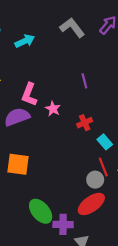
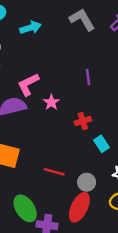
pink L-shape: (29, 95) -> (28, 84), turned 35
red line: (103, 167) -> (54, 172), moved, turned -60
red ellipse: (91, 204) -> (79, 207), turned -36

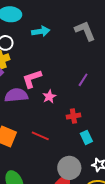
purple line: (88, 77) -> (83, 80), turned 32
red line: (54, 172) -> (40, 136), moved
gray circle: (87, 182) -> (69, 168), size x1.5

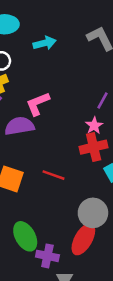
pink star: (49, 97) -> (94, 126), moved
red cross: (73, 116) -> (94, 147), size x1.5

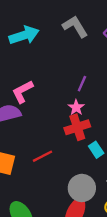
cyan arrow: (45, 43) -> (24, 35), size x1.4
red line: (54, 175) -> (43, 156), turned -42

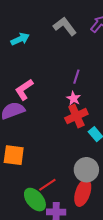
cyan arrow: (24, 35) -> (20, 39), size x0.7
red line: (43, 156) -> (47, 185), moved

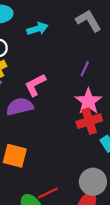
purple line: (76, 77) -> (85, 69), moved
pink star: (74, 98) -> (88, 101), size x1.6

